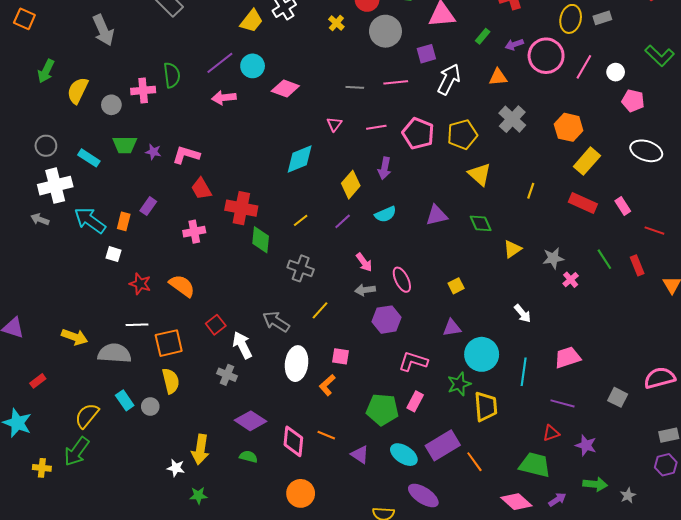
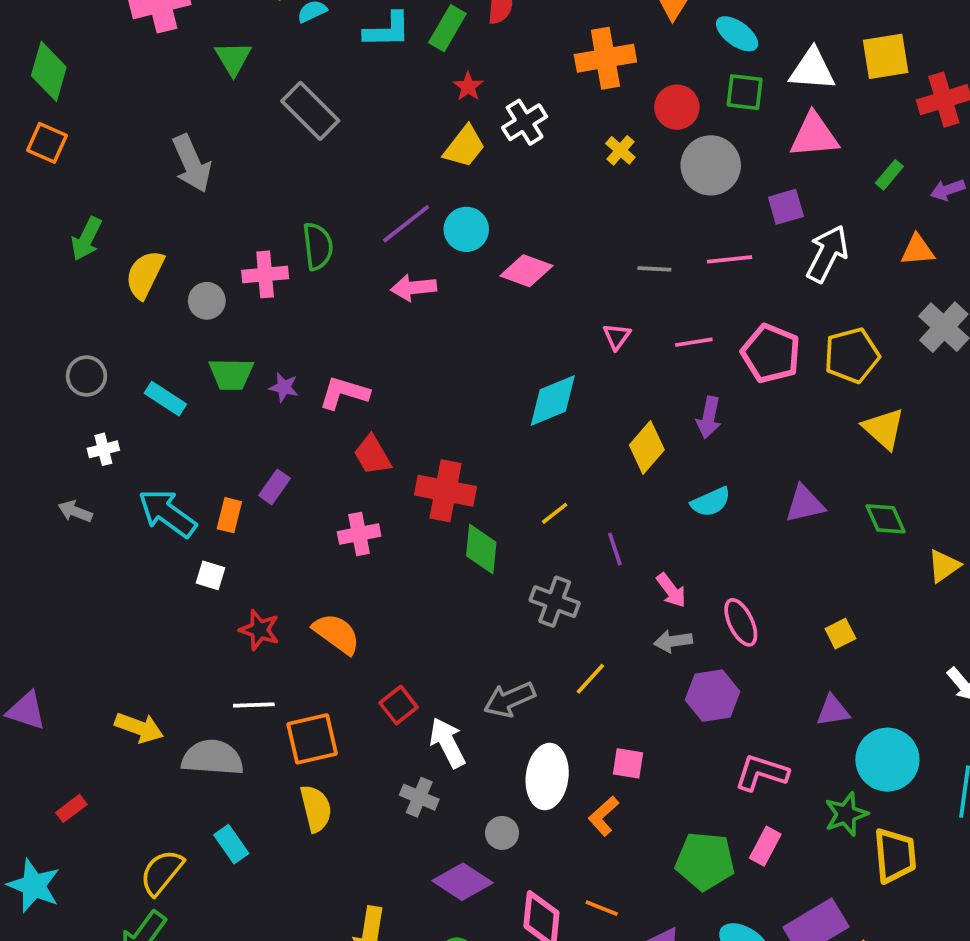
white cross: (55, 186) -> (103, 449), size x0.5
purple line: (343, 221) -> (615, 549), moved, turned -66
gray arrow: (276, 322) -> (510, 699), turned -56
gray circle: (150, 407) -> (502, 833), moved

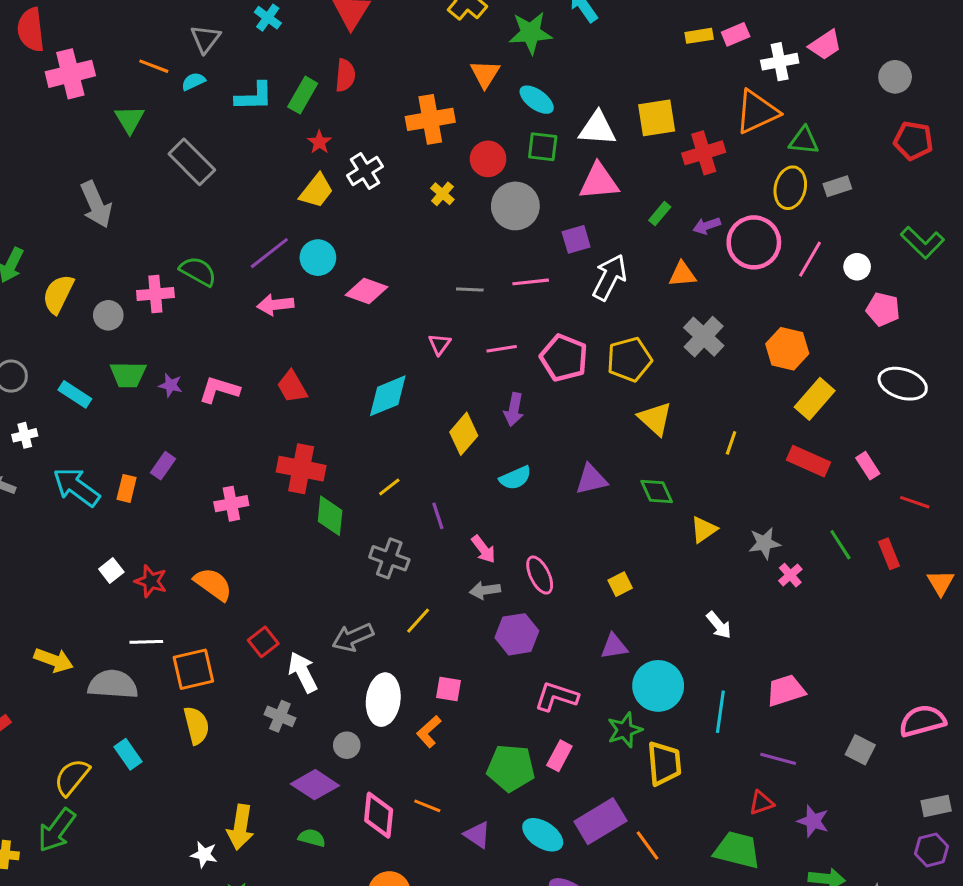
green semicircle: (318, 246) -> (198, 271), turned -54
red trapezoid: (372, 455) -> (292, 387), moved
white square: (211, 575) -> (111, 570), moved, turned 35

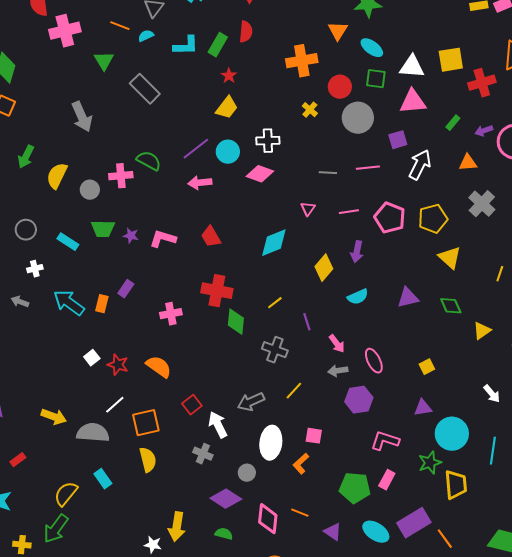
white cross: (365, 171) -> (268, 141), moved, turned 30
white line: (146, 642) -> (115, 405), turned -40

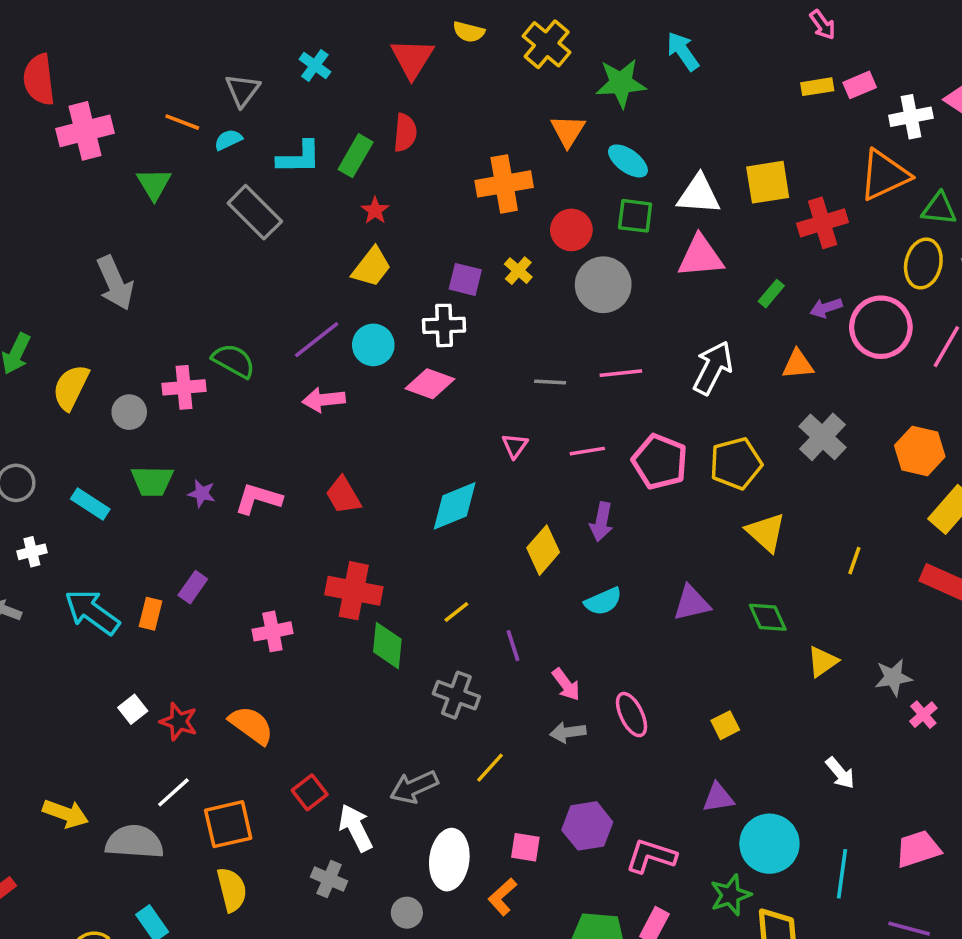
gray rectangle: (145, 89) -> (255, 212), moved
purple square: (398, 140) -> (465, 279), moved, turned 30
purple hexagon: (359, 400) -> (587, 826), moved

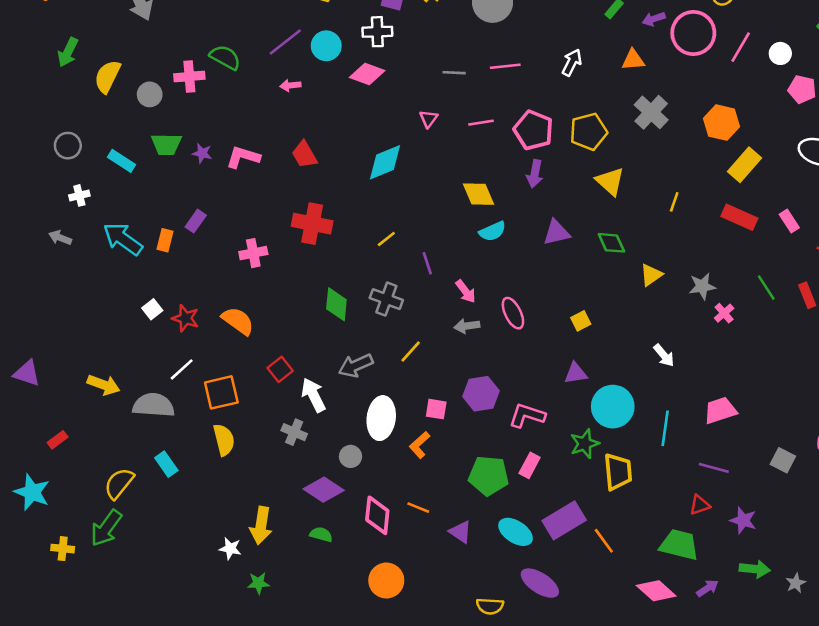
white arrow: (713, 368) -> (572, 62), size x0.7
pink arrow: (324, 400) -> (290, 85), size x0.7
purple arrow: (601, 522) -> (535, 174), moved
yellow diamond: (543, 550) -> (478, 194), moved, turned -64
green diamond: (387, 646) -> (336, 304), moved

